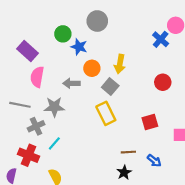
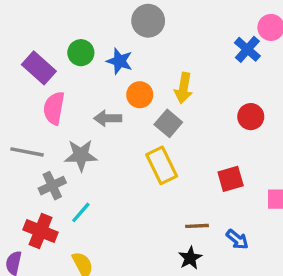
green circle: (63, 34) -> (81, 53), moved

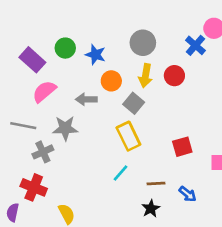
gray circle: (148, 21) -> (143, 43), moved
pink semicircle: (54, 108) -> (44, 91), turned 40
red circle: (251, 117) -> (174, 76), moved
cyan line: (81, 212) -> (120, 173), moved

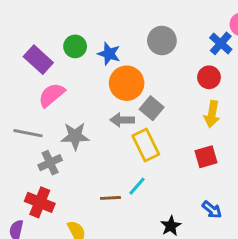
yellow arrow: (145, 76) -> (212, 114), moved
red circle: (174, 76) -> (209, 77), moved
orange circle: (111, 81) -> (127, 83), size x1.5
gray arrow: (86, 99) -> (122, 120), moved
brown line: (156, 183) -> (110, 198), moved

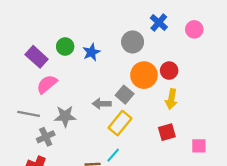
blue cross: (221, 43) -> (159, 23), moved
blue star: (109, 54) -> (91, 52), turned 30
orange circle: (127, 83) -> (144, 75), moved
yellow rectangle: (146, 145) -> (120, 123), turned 65

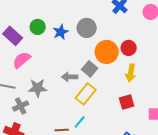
gray circle: (133, 42) -> (87, 28), moved

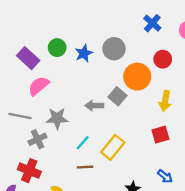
red circle: (129, 48) -> (163, 59), moved
yellow rectangle: (86, 94) -> (113, 147), moved
cyan line: (80, 122) -> (83, 143), moved

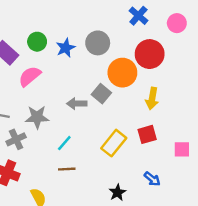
red circle: (163, 59) -> (150, 54), size x1.5
pink semicircle: (39, 86) -> (30, 76), moved
yellow rectangle: (113, 147) -> (114, 143), moved

